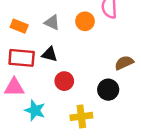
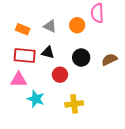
black circle: (108, 90) -> (81, 58), moved

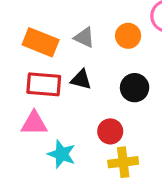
orange rectangle: (23, 29) -> (41, 42), size x1.5
red circle: (60, 75) -> (110, 131), moved

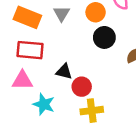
gray triangle: (84, 37) -> (61, 14), turned 36
black triangle: (81, 80) -> (64, 72), moved
black circle: (135, 88) -> (104, 37), moved

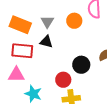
black circle: (104, 37) -> (81, 65), moved
black triangle: (64, 72) -> (46, 42), moved

